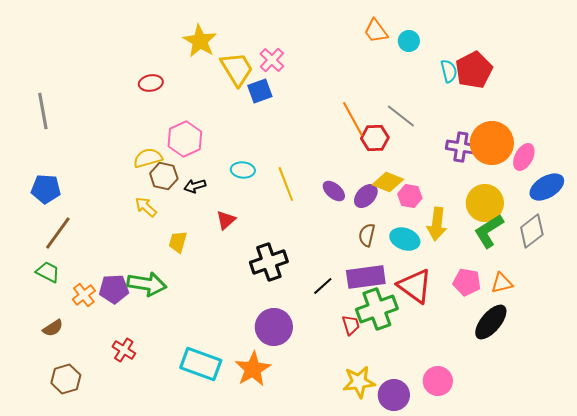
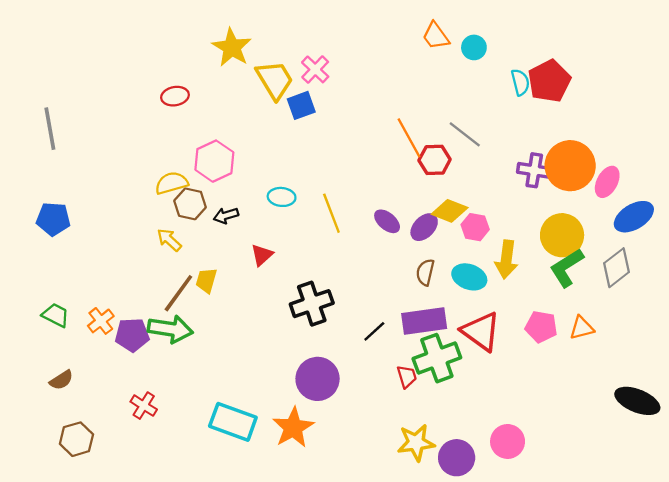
brown line: (58, 233) -> (178, 293), moved
orange cross: (84, 295) -> (101, 321), moved
black ellipse: (491, 322) -> (637, 401), moved, turned 72

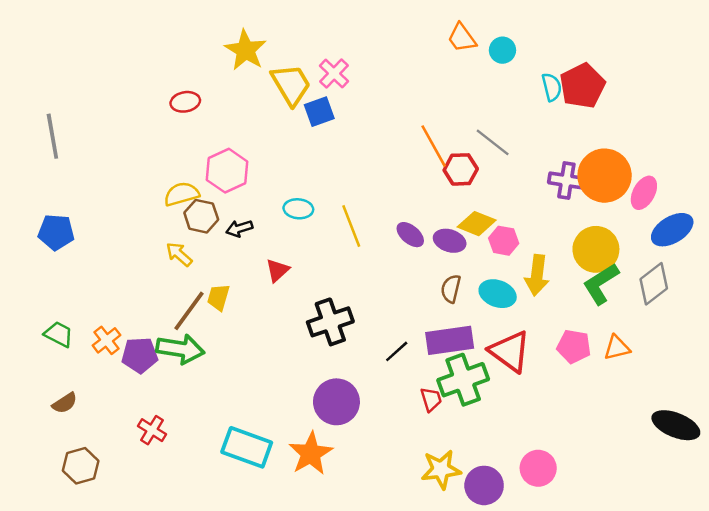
purple ellipse: (424, 227) -> (450, 241), turned 64

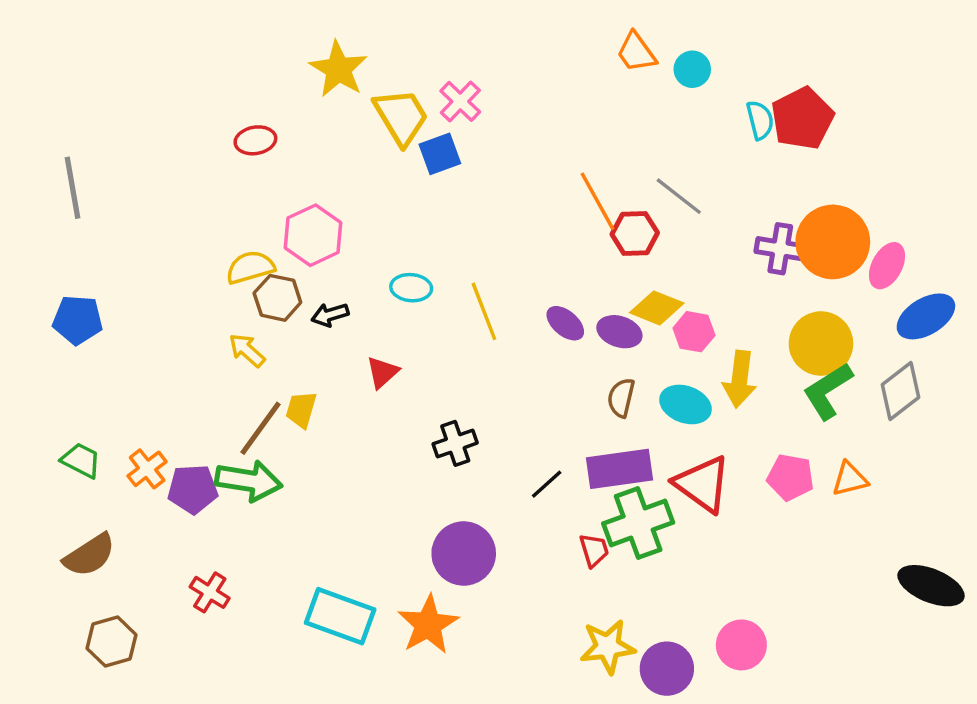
black cross: (330, 322) -> (455, 443), size x0.7
brown semicircle: (65, 403) -> (89, 555), size x1.5

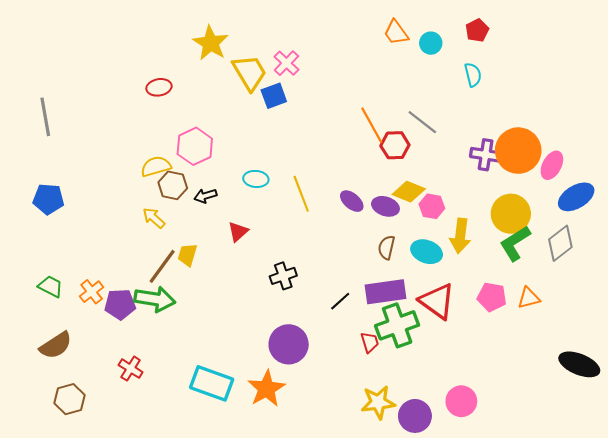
red pentagon: (802, 118) -> (477, 30), moved, size x0.6

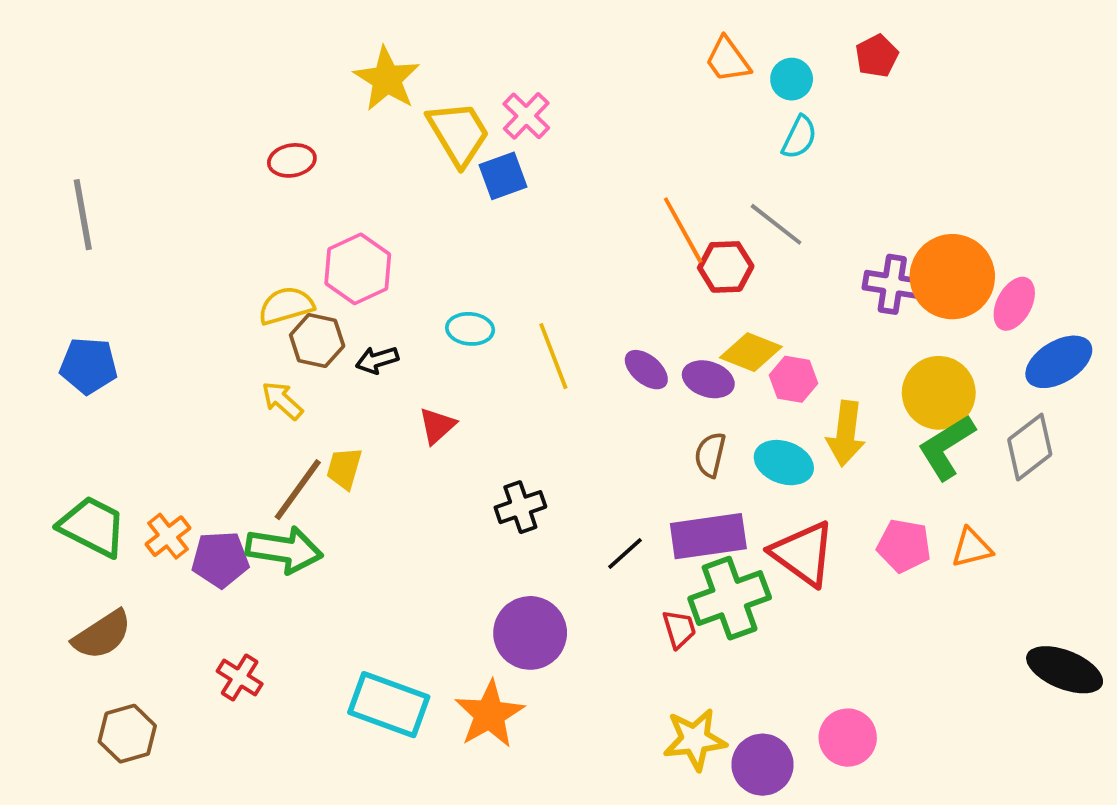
cyan semicircle: (473, 75) -> (799, 137), moved, turned 40
green trapezoid: (50, 286) -> (92, 526), size x1.5

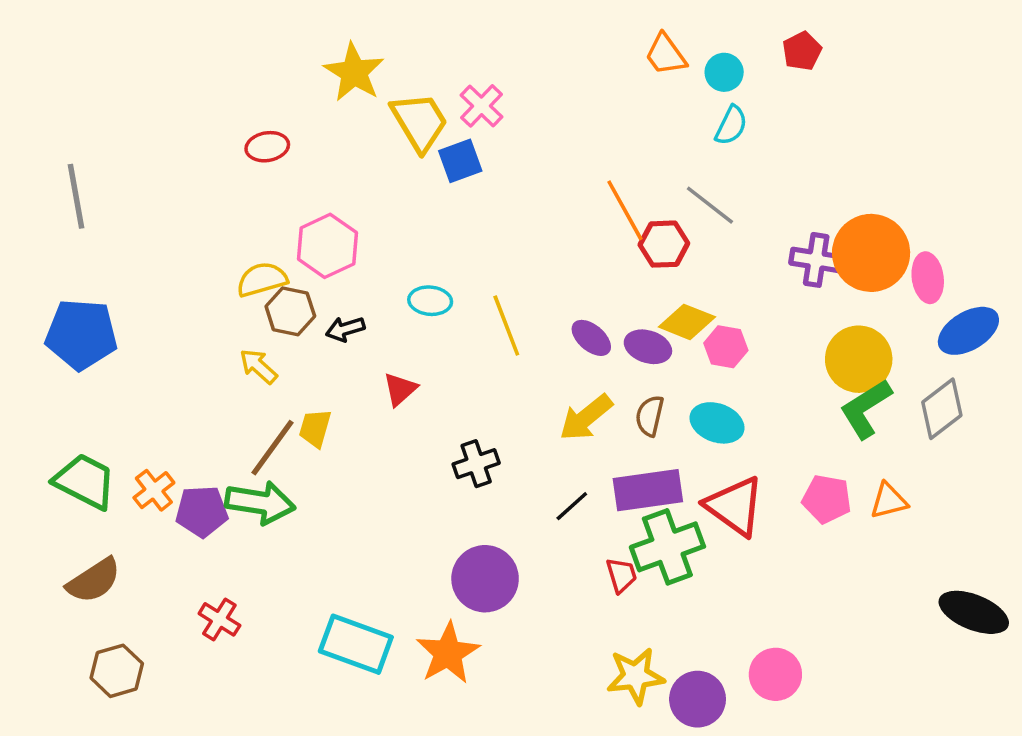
pink ellipse: (1014, 304) -> (928, 278), turned -36
blue pentagon: (89, 366) -> (81, 334), size x1.4
yellow arrow: (846, 433) -> (586, 418), moved, turned 44

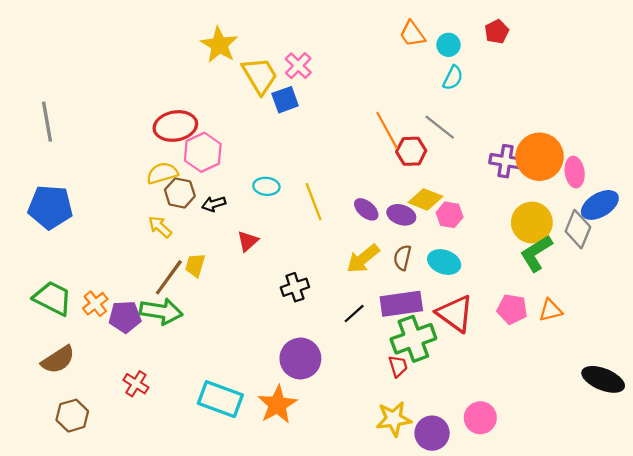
red ellipse: (267, 147) -> (175, 126), moved, size x1.6
gray diamond: (942, 409) -> (578, 229), moved, turned -30
red trapezoid: (621, 575) -> (398, 366), moved

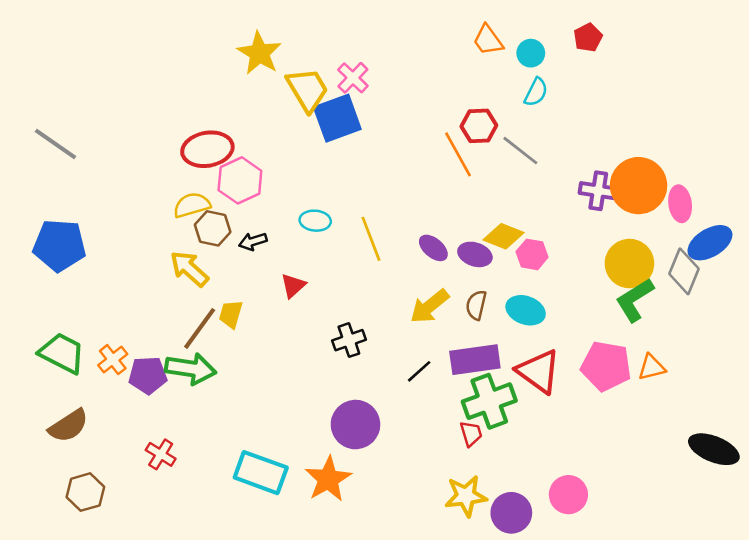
blue square: (285, 100) -> (337, 118), size x1.5
gray line: (47, 122) -> (56, 144), turned -45
red hexagon: (411, 151) -> (479, 126), moved
yellow arrow: (160, 227) -> (189, 269), size x1.4
pink pentagon: (512, 309) -> (606, 366), size x1.4

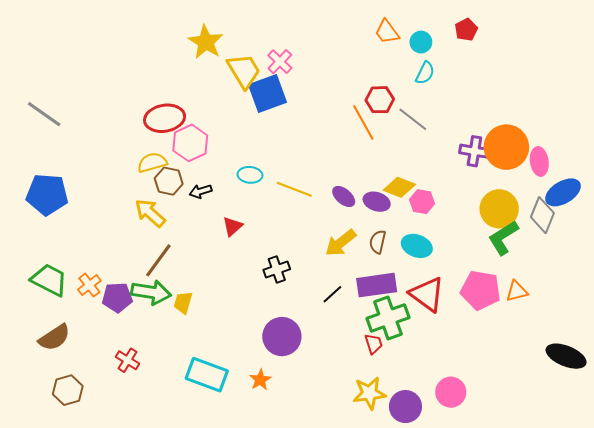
yellow line: (371, 239) -> (294, 189), turned -48
yellow trapezoid: (231, 314) -> (183, 303), moved
orange star: (328, 479) -> (260, 380), size x0.6

